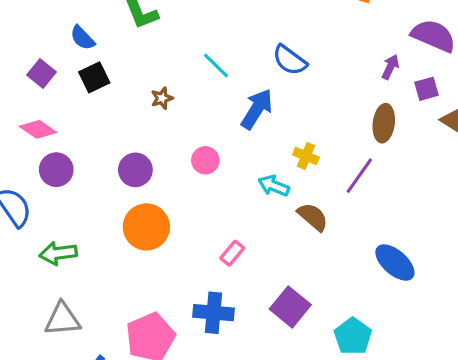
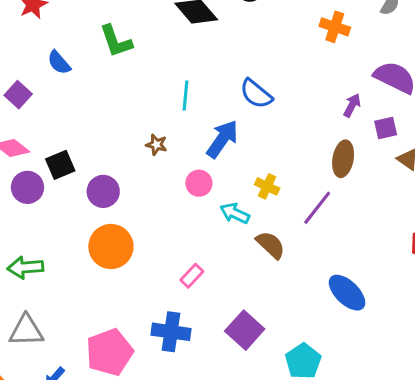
cyan line: (216, 65) -> (185, 95), turned 48
black square: (94, 77) -> (60, 165), moved
brown star: (162, 98) -> (156, 145), moved, turned 30
pink circle: (205, 160) -> (199, 183), moved

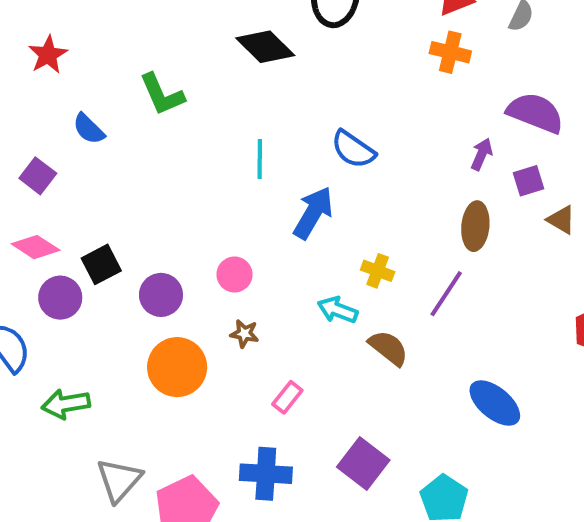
brown star: (156, 145) -> (244, 334), moved
pink circle: (199, 183) -> (234, 275), moved
gray triangle: (26, 331) -> (119, 480), moved, turned -42

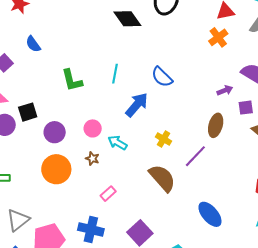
orange cross: (450, 52) -> (218, 37), turned 30
green L-shape: (162, 94) -> (72, 80), moved
purple arrow: (482, 154) -> (225, 90), turned 35
cyan arrow: (338, 310) -> (117, 143), moved
brown semicircle: (388, 348) -> (162, 178), size x1.4

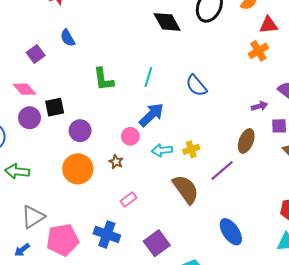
blue arrow: (137, 105) -> (151, 115), moved
pink circle: (93, 128) -> (130, 136), moved
yellow cross: (164, 139) -> (191, 149), turned 35
cyan arrow: (117, 143) -> (162, 150), moved, turned -42

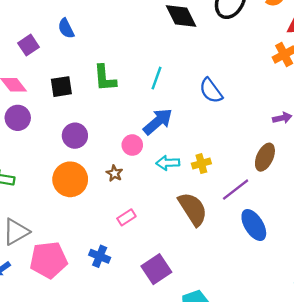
black square: (55, 107) -> (61, 87), moved
blue ellipse: (231, 232) -> (254, 225), moved
blue cross: (107, 234) -> (100, 256), size x0.7

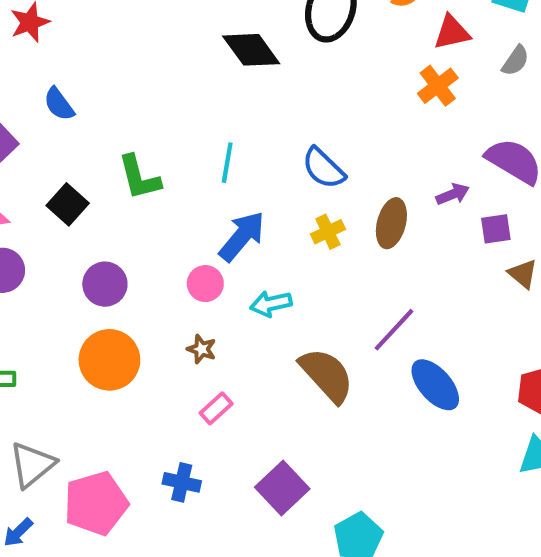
black square: (61, 87) -> (68, 204), turned -30
brown ellipse: (265, 157) -> (391, 223), moved
yellow cross: (201, 164) -> (328, 232), moved
brown star: (114, 173) -> (202, 349), moved

